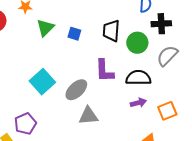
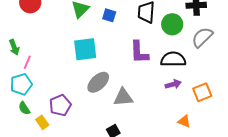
cyan square: (42, 82) -> (85, 49), moved, turned 35
gray ellipse: (76, 90) -> (98, 82), moved

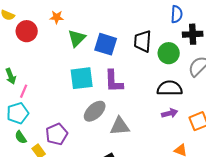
blue square: (109, 15) -> (106, 44), size x1.6
purple L-shape: (139, 52) -> (114, 81), moved

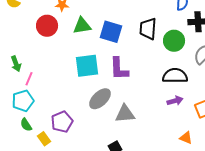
red circle: (27, 31) -> (47, 26), moved
green triangle: (77, 38) -> (82, 26), turned 36

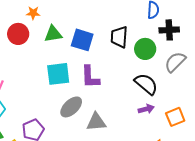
black semicircle: (175, 76) -> (146, 84), turned 40

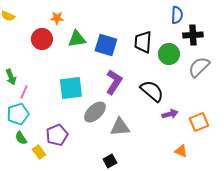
cyan square: (58, 74) -> (71, 88), moved
purple L-shape: (90, 77) -> (114, 82), turned -145
black semicircle: (146, 84) -> (152, 91), moved

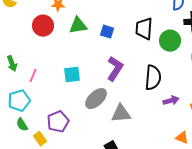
blue square: (106, 45) -> (107, 32), size x0.6
cyan square: (71, 88) -> (72, 75), size x0.7
black semicircle: (152, 91) -> (153, 78), turned 55
pink line: (24, 92) -> (33, 76), moved

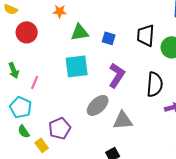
red circle: (43, 26) -> (27, 32), moved
cyan square: (72, 75) -> (77, 66), moved, size x1.4
cyan pentagon: (19, 101) -> (21, 107), turned -30

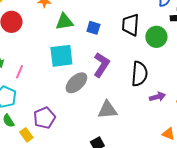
gray ellipse: (98, 105) -> (76, 83), moved

